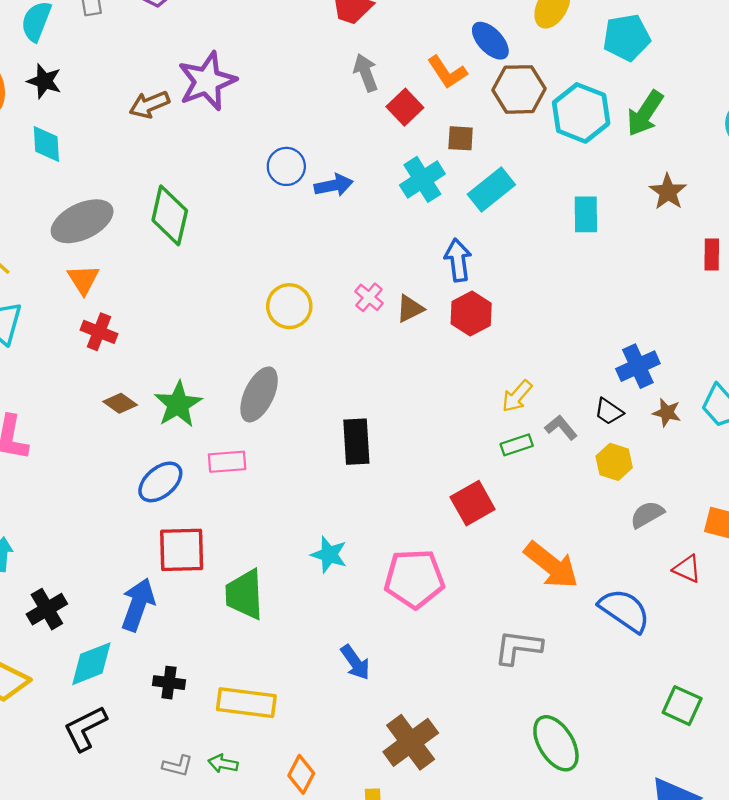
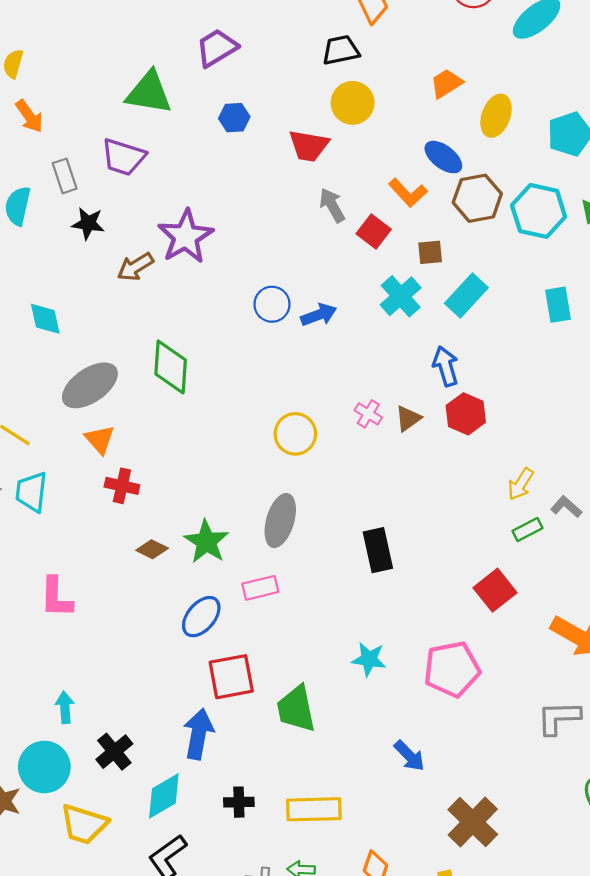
black star: (44, 81) -> (88, 223), moved

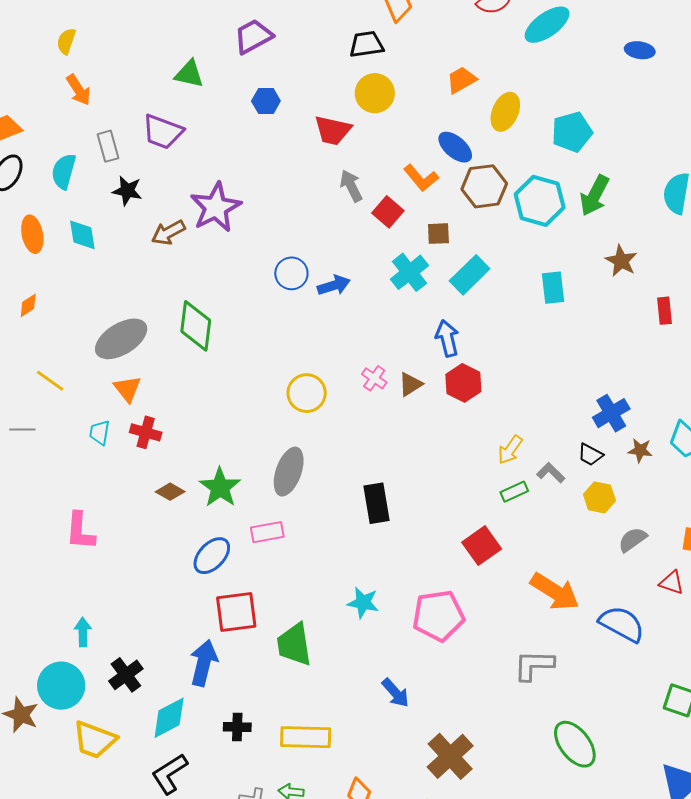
green triangle: (149, 93) -> (189, 74), size x0.7
cyan diamond: (45, 319) -> (82, 235), moved
cyan trapezoid: (31, 492) -> (100, 432), moved, size x0.7

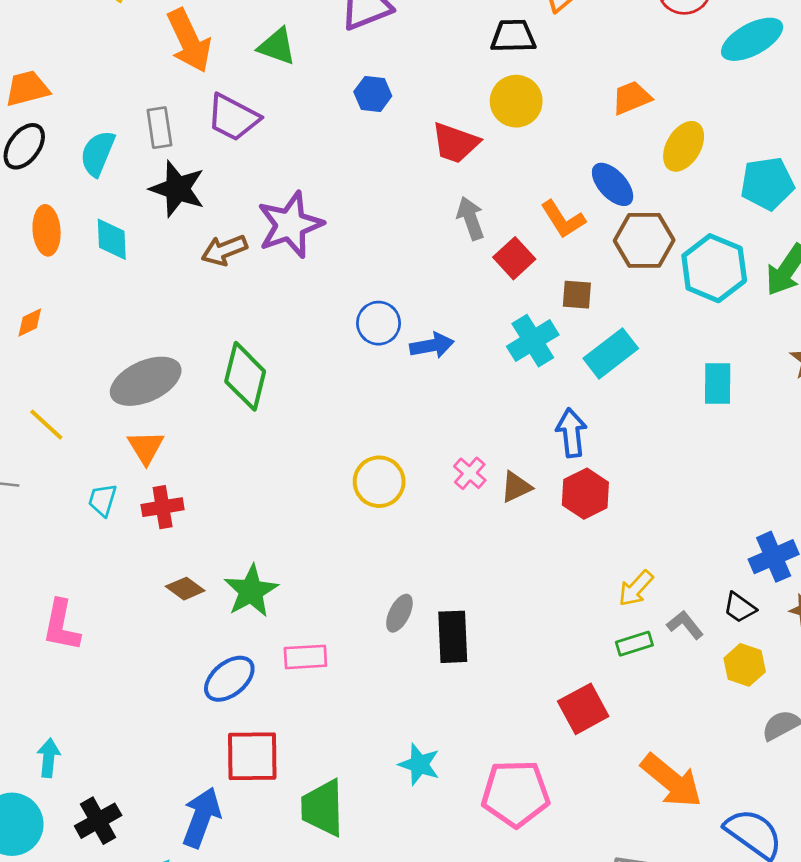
orange arrow: (79, 90) -> (189, 41), moved, size x1.5
black star: (127, 191) -> (177, 189), size x1.4
red cross: (146, 432) -> (163, 507), turned -32
gray ellipse: (289, 472) -> (399, 613), moved, size x0.6

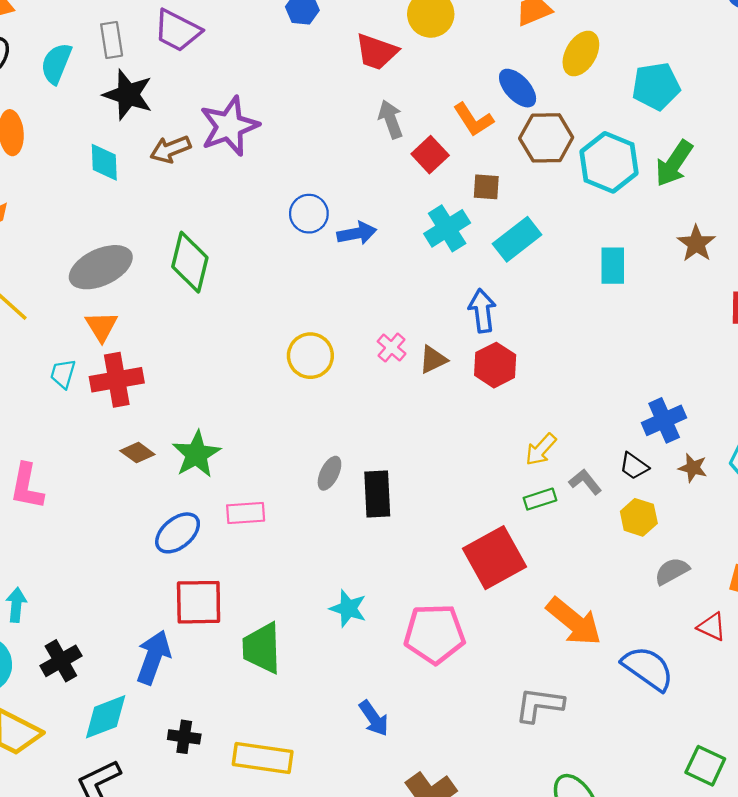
cyan diamond: (112, 239) -> (104, 162), moved
red cross: (163, 507) -> (117, 380), size x1.4
red square: (583, 709) -> (495, 558), size x1.4

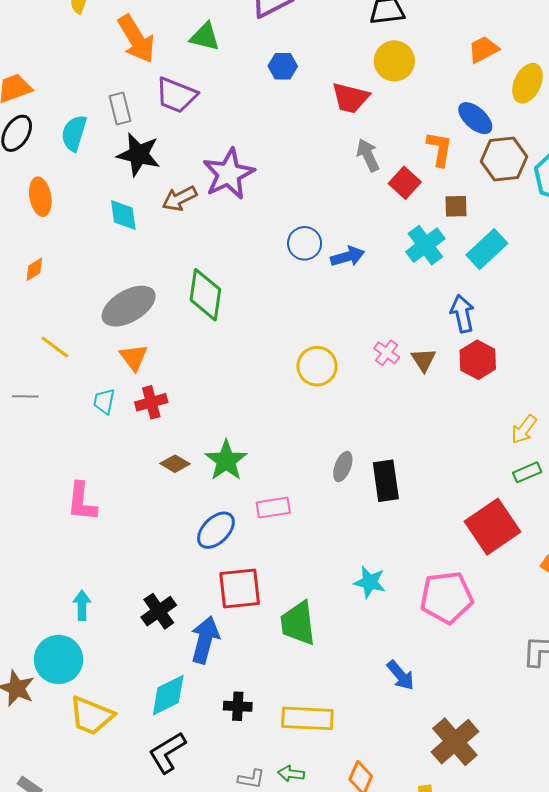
orange L-shape: (473, 120) -> (440, 149), turned -132
brown triangle: (433, 359) -> (424, 360), turned -32
red cross: (117, 380) -> (151, 402), size x0.7
black cross: (61, 661) -> (159, 611), moved

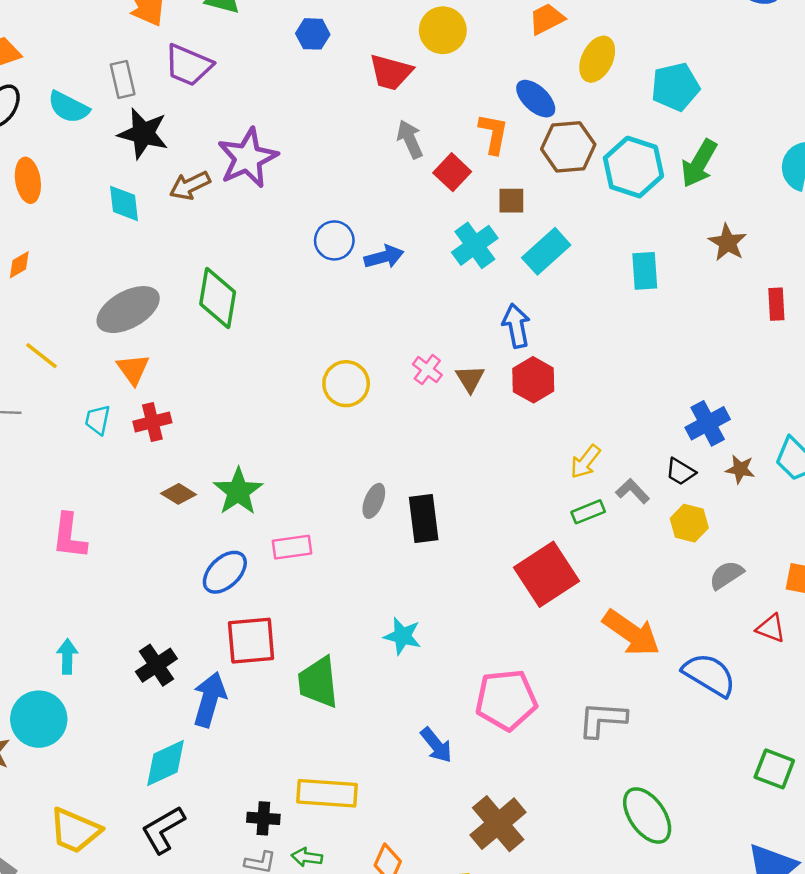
cyan semicircle: (74, 133) -> (68, 107), turned -81
pink pentagon: (446, 597) -> (506, 700), moved
black cross: (238, 706) -> (263, 818), moved
yellow trapezoid: (91, 716) -> (75, 831), moved

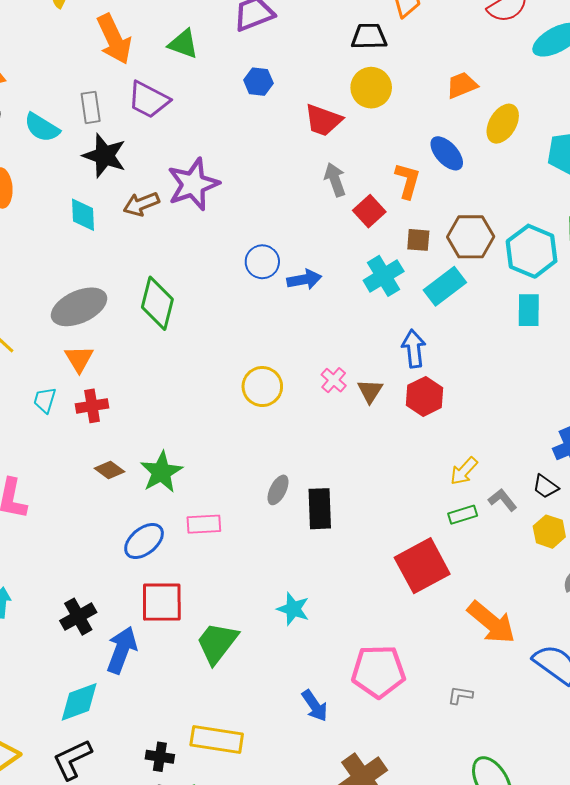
brown hexagon: (568, 147) -> (471, 237), moved
cyan hexagon: (633, 167) -> (532, 251), moved
green trapezoid: (318, 682) -> (217, 643), turned 39
gray L-shape: (602, 719) -> (460, 695), size x0.6

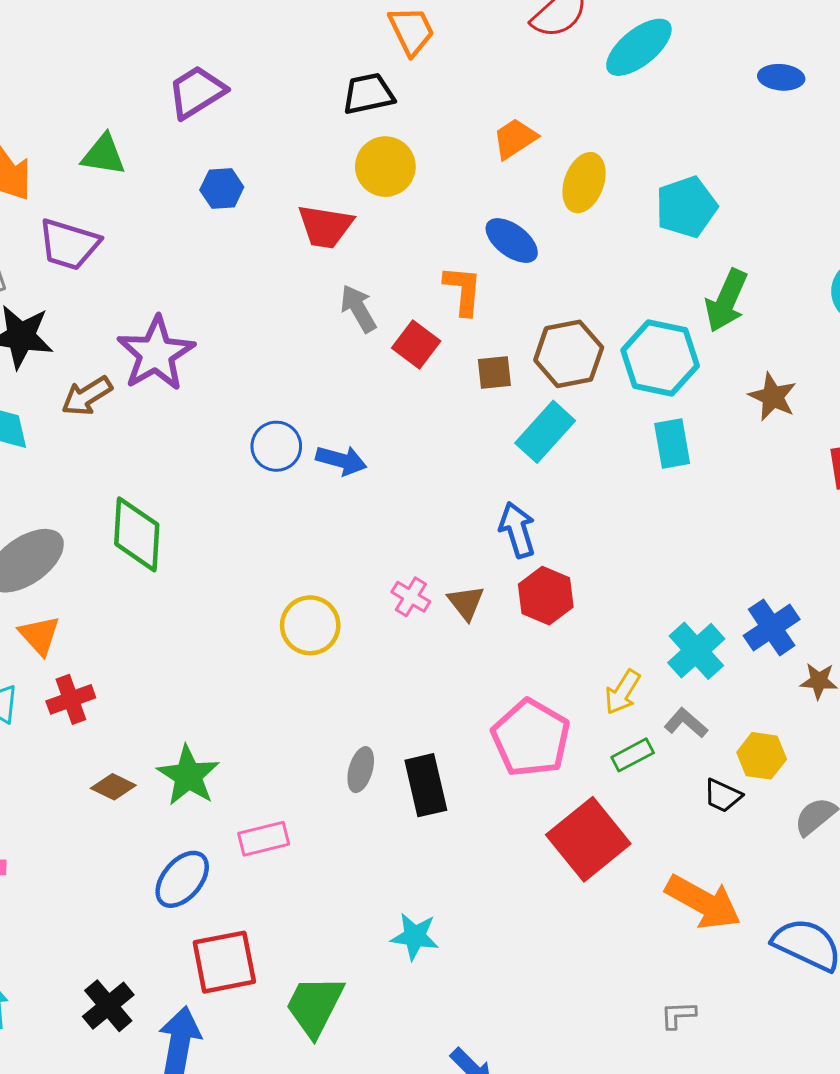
cyan cross: (384, 276) -> (696, 651), moved
blue arrow: (304, 279) -> (341, 460), turned 36
black trapezoid: (545, 486) -> (723, 796), moved
pink pentagon: (378, 671) -> (531, 738), moved, turned -30

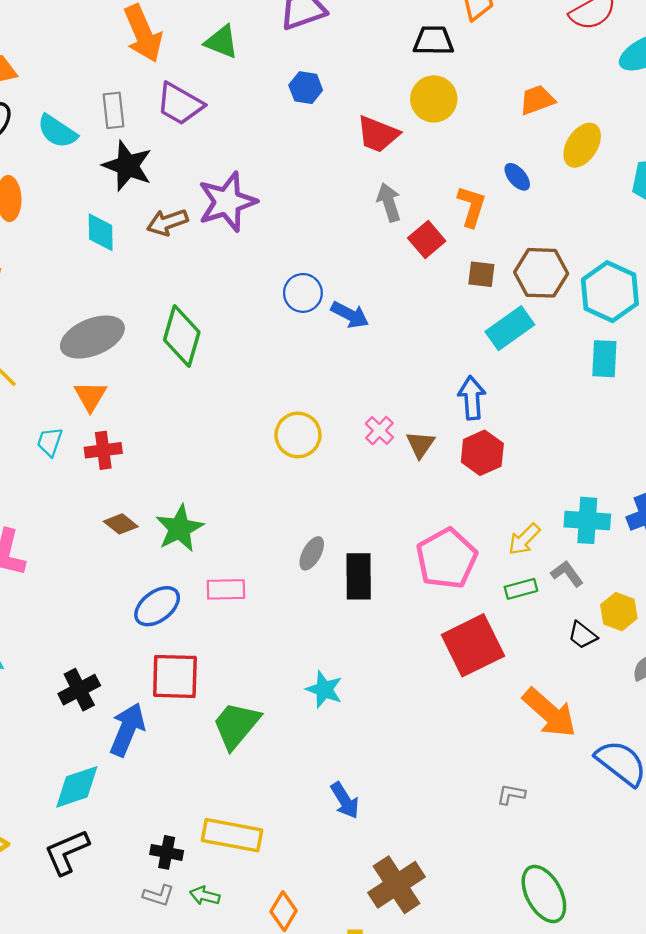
blue ellipse: (512, 240) -> (517, 177), size x0.7
cyan cross: (696, 651) -> (587, 520), turned 33

